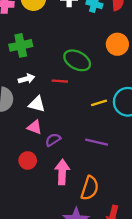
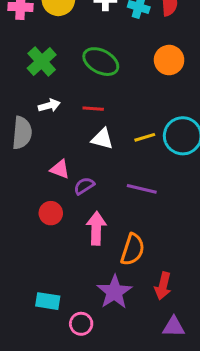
green cross: (21, 45) -> (42, 62), turned -30
green ellipse: (77, 60) -> (101, 62), moved
white triangle: (37, 104) -> (102, 139), moved

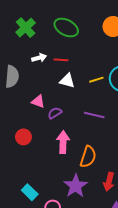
white arrow: (49, 105) -> (39, 58), moved
red circle: (51, 213) -> (23, 137), moved
cyan rectangle: (48, 301) -> (30, 192), turned 35

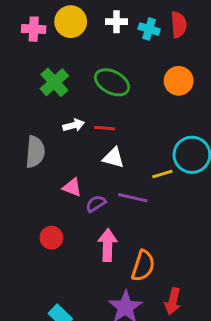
yellow line: (96, 80) -> (162, 174), moved
purple line: (94, 115) -> (133, 198), moved

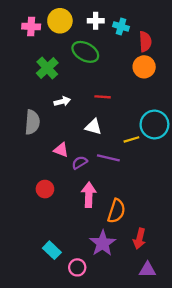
red semicircle: (179, 25) -> (145, 42), moved
green ellipse: (112, 82) -> (85, 52), moved
red line: (105, 128) -> (103, 97), moved

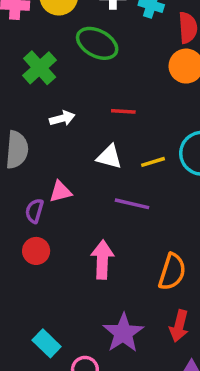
yellow line: (131, 139) -> (153, 162), moved
pink triangle: (61, 150) -> (61, 192), turned -35
purple semicircle: (80, 163) -> (34, 211), moved, turned -42
orange semicircle: (116, 211) -> (172, 272), moved

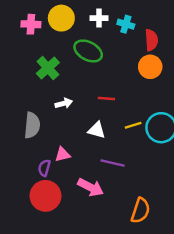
yellow line: (153, 162) -> (133, 125), moved
red circle: (36, 251) -> (45, 196), size x1.6
pink arrow: (102, 260) -> (91, 187), moved, turned 115

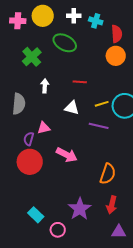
white arrow: (64, 103) -> (45, 86), turned -72
purple line: (112, 163) -> (99, 126), moved

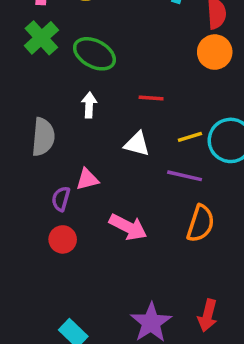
green ellipse: (65, 43) -> (94, 54), moved
green cross: (32, 57) -> (41, 38), moved
red circle: (30, 162) -> (63, 239), size x0.6
orange semicircle: (108, 174) -> (201, 224), moved

